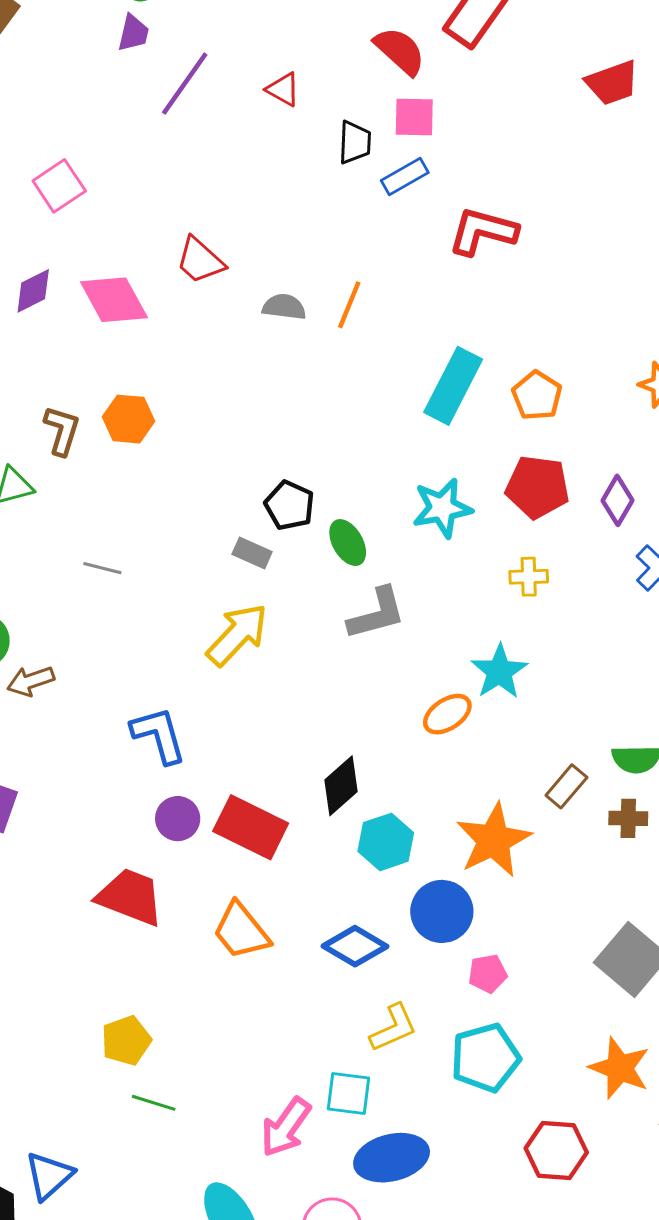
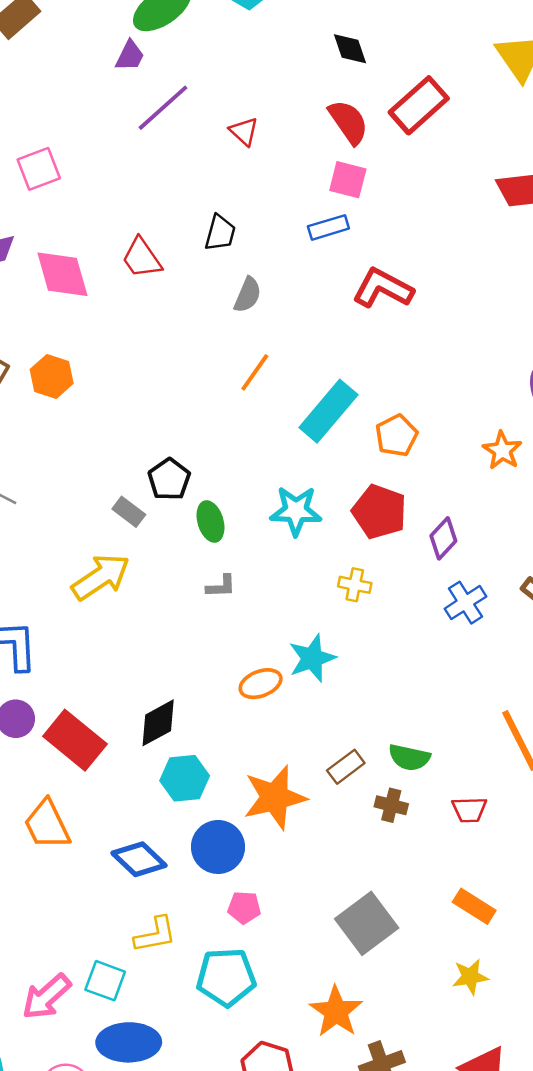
black trapezoid: (355, 142) -> (220, 233), moved
orange line: (349, 305) -> (255, 372), moved
gray semicircle: (284, 307) -> (248, 295), moved, turned 93
gray L-shape: (377, 614) -> (221, 586), size x0.6

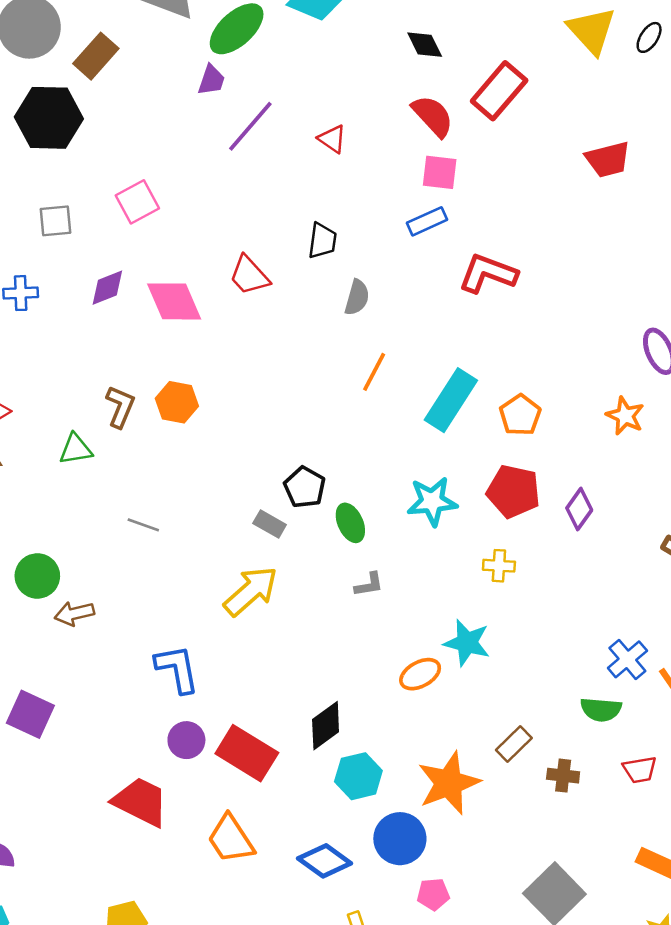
blue cross: (465, 603) -> (627, 659), moved
cyan star: (312, 658) -> (467, 643), turned -30
green semicircle: (409, 757) -> (601, 709), moved

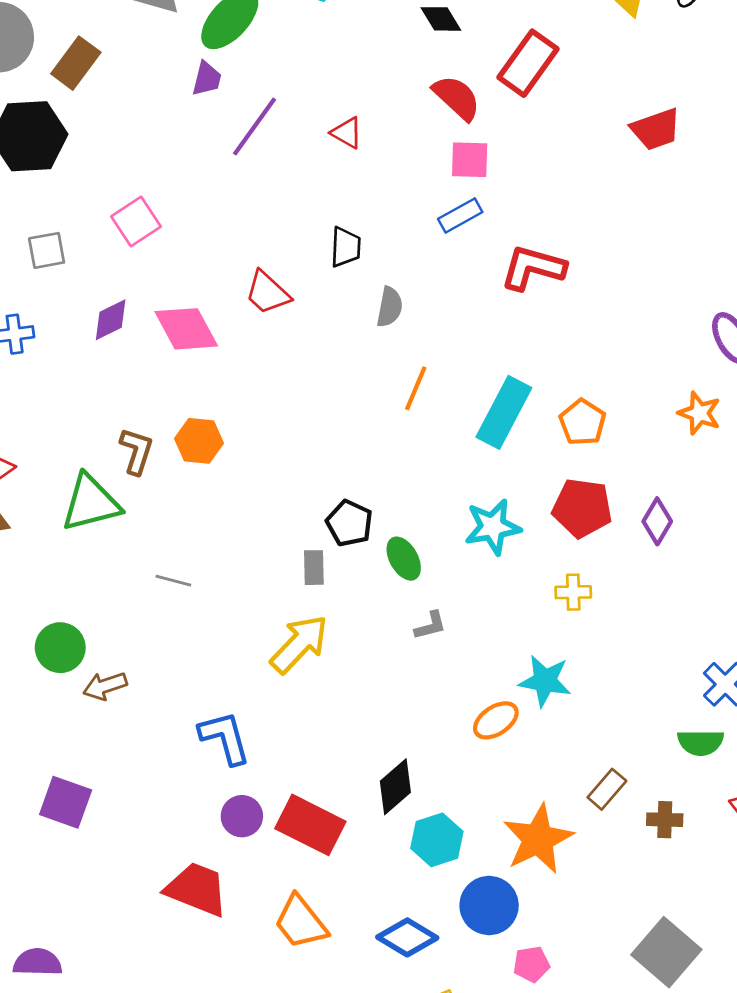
green triangle: (76, 449) -> (91, 503), size x1.6
gray rectangle: (270, 524) -> (314, 568), turned 64

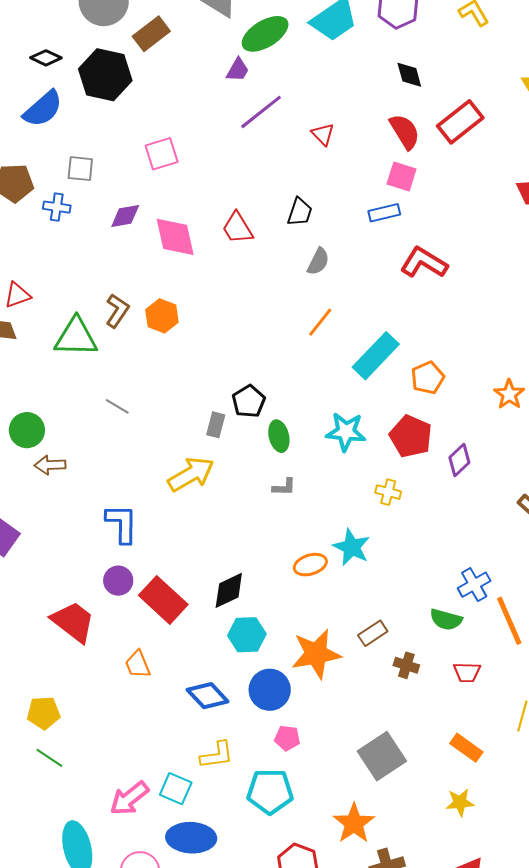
gray square: (47, 250) -> (80, 169), moved
orange trapezoid: (301, 922) -> (138, 664), size x0.7

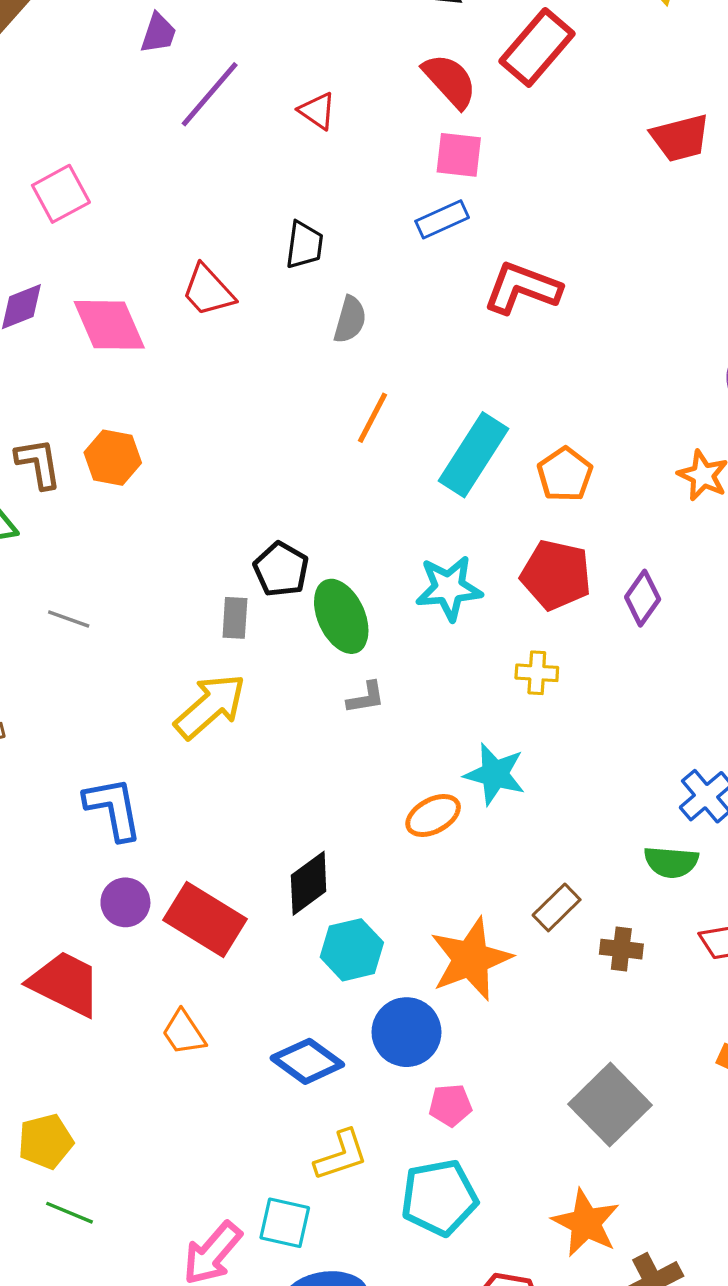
brown L-shape: (117, 311) -> (38, 463), turned -32
green ellipse: (279, 436) -> (341, 616), size x1.4

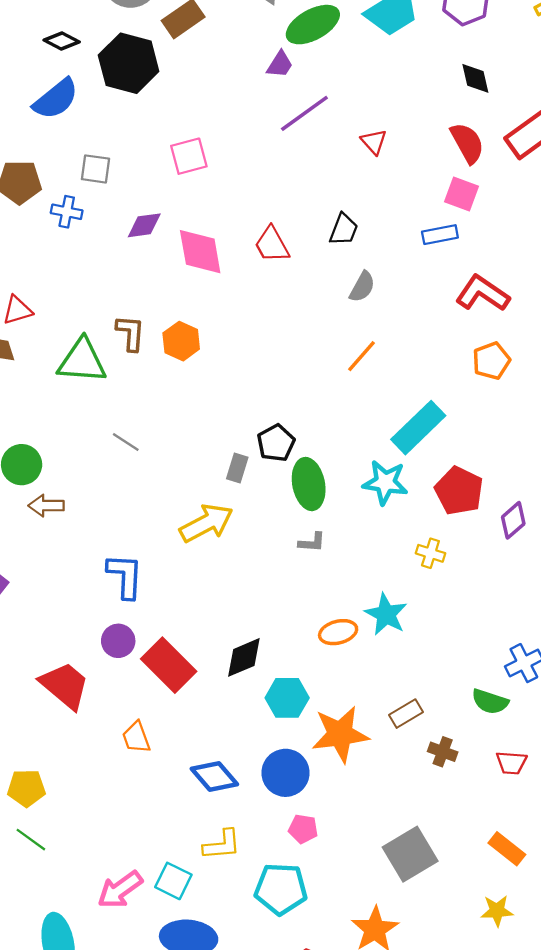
cyan rectangle: (474, 455) -> (418, 428), moved
orange pentagon: (565, 474) -> (491, 361), moved
cyan hexagon: (352, 950) -> (287, 698), moved

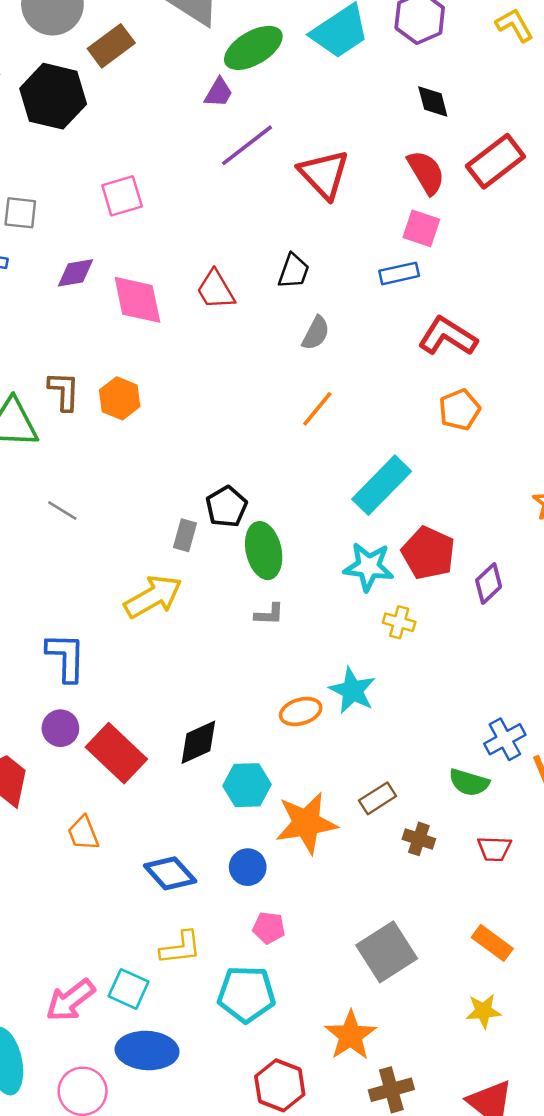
red triangle: (374, 142) -> (324, 174), size x1.8
cyan star: (385, 482) -> (369, 567), moved
blue circle: (285, 773) -> (248, 867), size x0.7

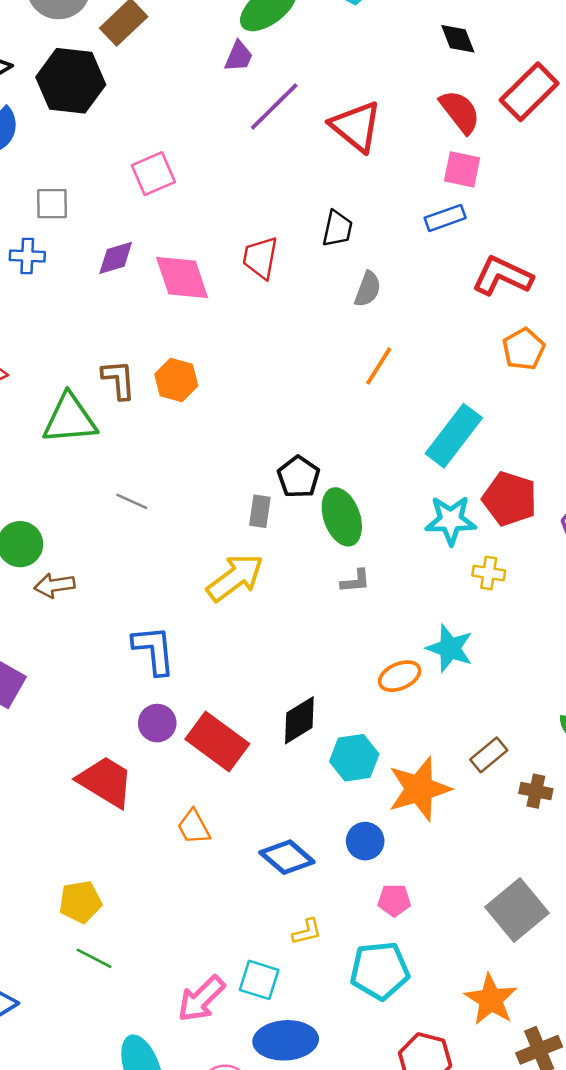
red trapezoid: (216, 290) -> (260, 258), turned 48
yellow L-shape: (181, 948) -> (307, 932), size x0.7

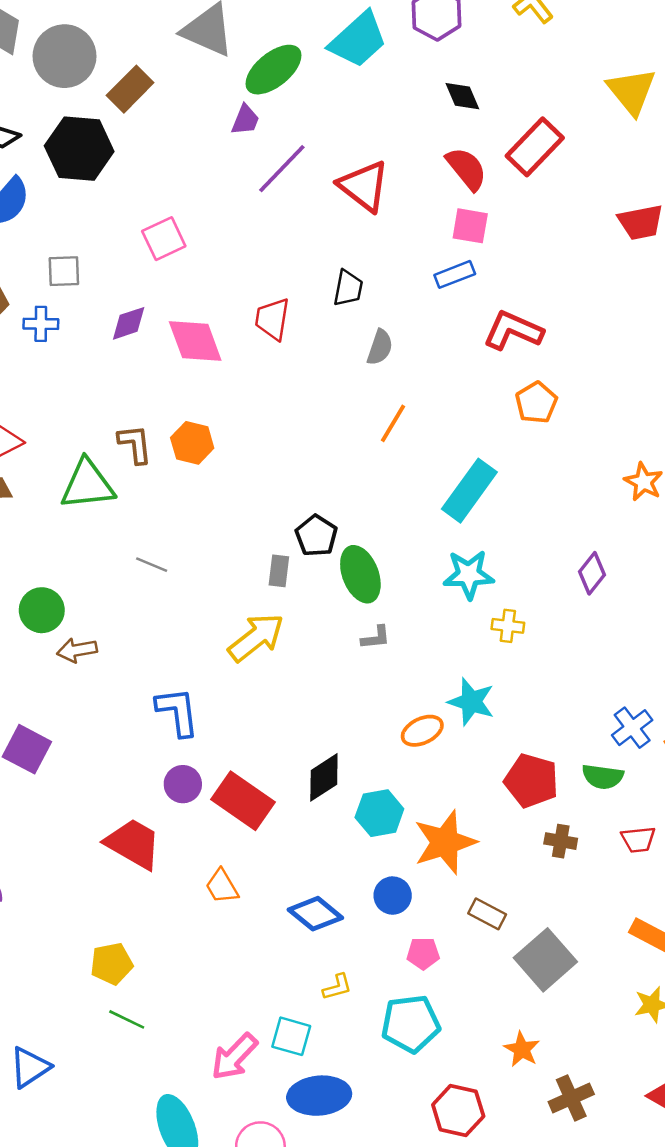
red pentagon: (510, 499) -> (531, 781), moved
brown rectangle: (489, 755) -> (487, 914), moved, turned 69
orange star: (491, 999) -> (522, 1049), size x0.7

